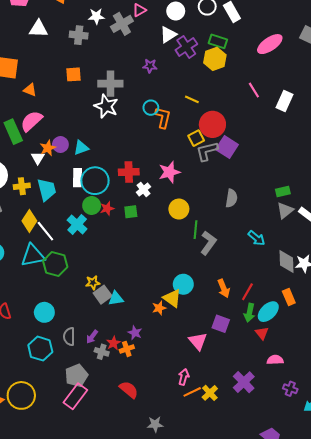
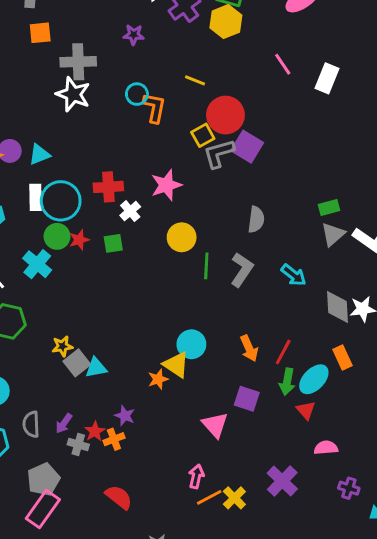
orange square: (73, 74) -> (40, 33), moved
gray L-shape: (208, 243) -> (242, 270), moved

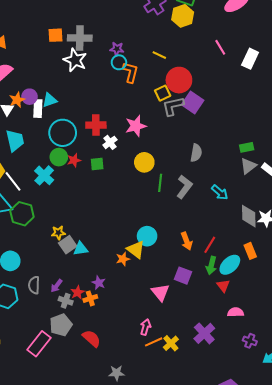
orange square: (40, 33) -> (55, 35), moved
purple star: (134, 35) -> (117, 49), moved
white rectangle: (36, 197) -> (38, 109), moved
gray pentagon: (43, 479) -> (61, 325), moved

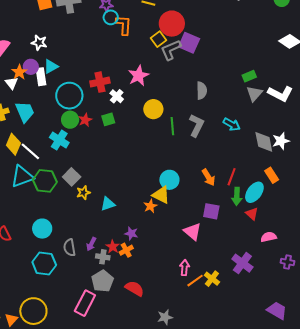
white star: (75, 60) -> (39, 43), moved, size x0.7
gray square: (68, 245) -> (72, 177), moved

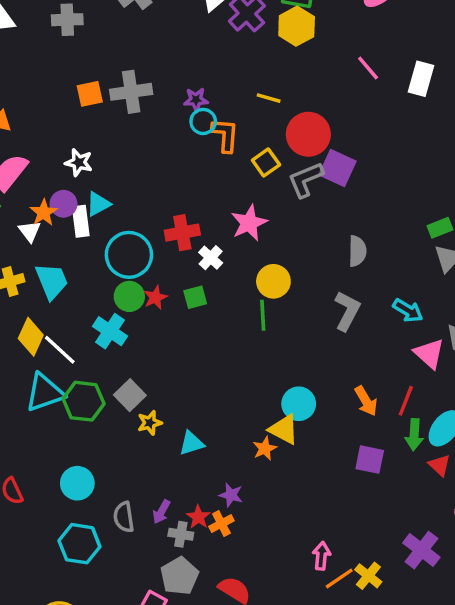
yellow square: (158, 39) -> (266, 162), moved
green line: (172, 126) -> (263, 315), moved
pink triangle: (192, 232) -> (429, 354), moved

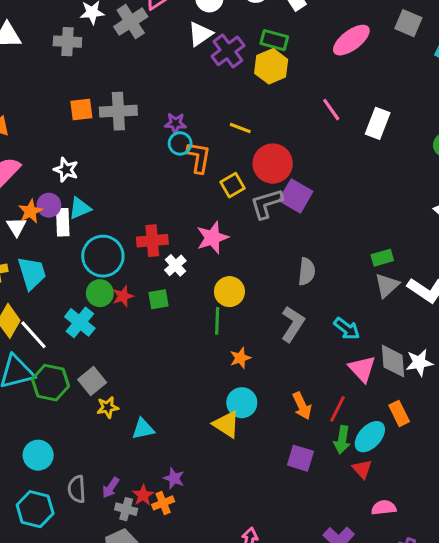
orange star: (265, 448) -> (240, 358), moved

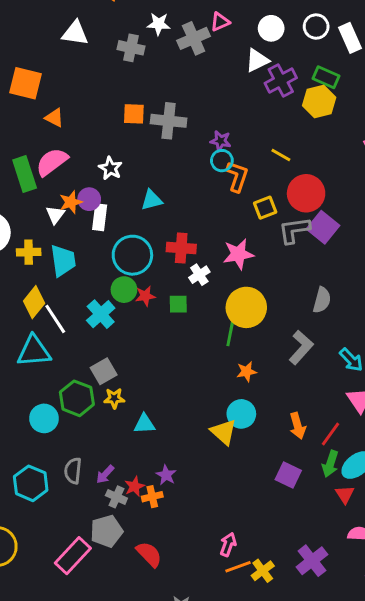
cyan triangle: (80, 208) -> (152, 200), moved
yellow circle: (229, 292) -> (246, 307), size x1.4
green hexagon: (50, 383) -> (77, 398), moved
cyan circle: (38, 455) -> (44, 418), moved

